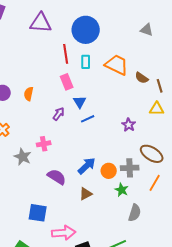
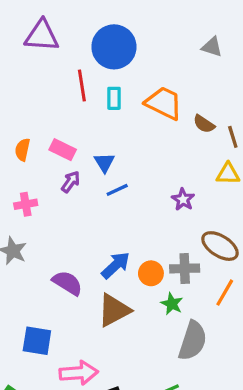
pink rectangle: (67, 82) -> (63, 150), moved, turned -42
pink cross: (44, 144) -> (26, 204), moved
brown triangle: (86, 194) -> (114, 310), size x1.6
gray semicircle: (135, 213) -> (193, 341), size x1.4

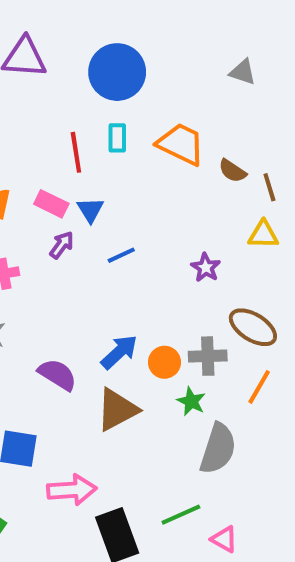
red line: (82, 85) -> (76, 152), moved
blue triangle: (104, 162) -> (90, 210), moved

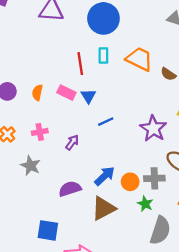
purple arrow: (62, 245) -> (72, 142), moved
purple star: (206, 268) -> (153, 129), size x1.6
purple semicircle: (57, 375) -> (70, 189), turned -50

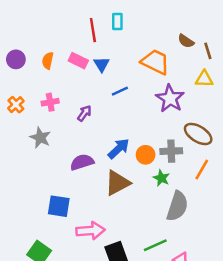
orange trapezoid: (139, 59) -> (155, 62), moved

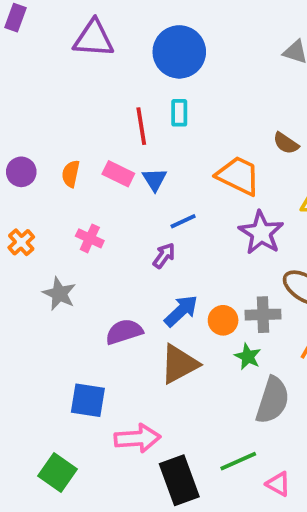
pink cross: (50, 102) -> (90, 238), moved, turned 35
purple arrow: (84, 113) -> (164, 256), moved

